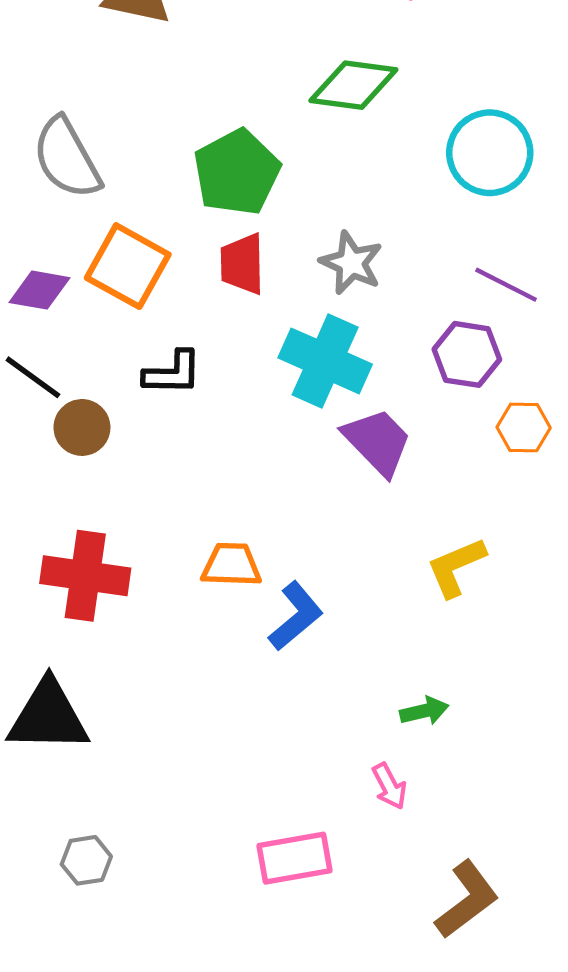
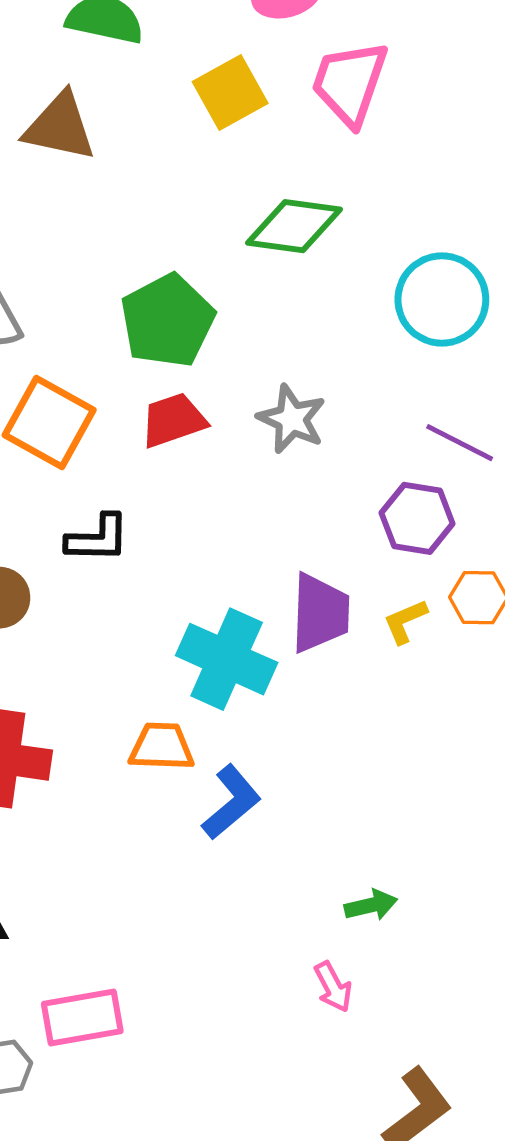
red trapezoid: (242, 264) -> (173, 420), turned 72
cyan cross: (325, 361) -> (227, 659), moved
purple trapezoid: (377, 442) -> (320, 613), turned 46
yellow L-shape: (456, 567) -> (405, 621), moved, size x0.7
pink rectangle: (295, 858) -> (82, 1018), moved

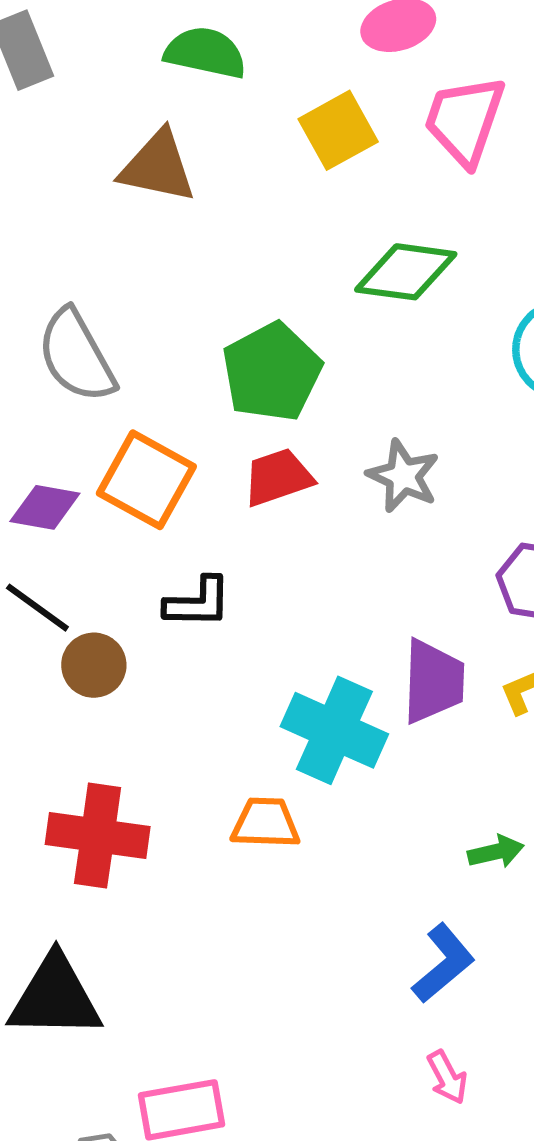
blue L-shape: (231, 802) -> (443, 963), moved
green arrow: (371, 905) -> (496, 852), moved

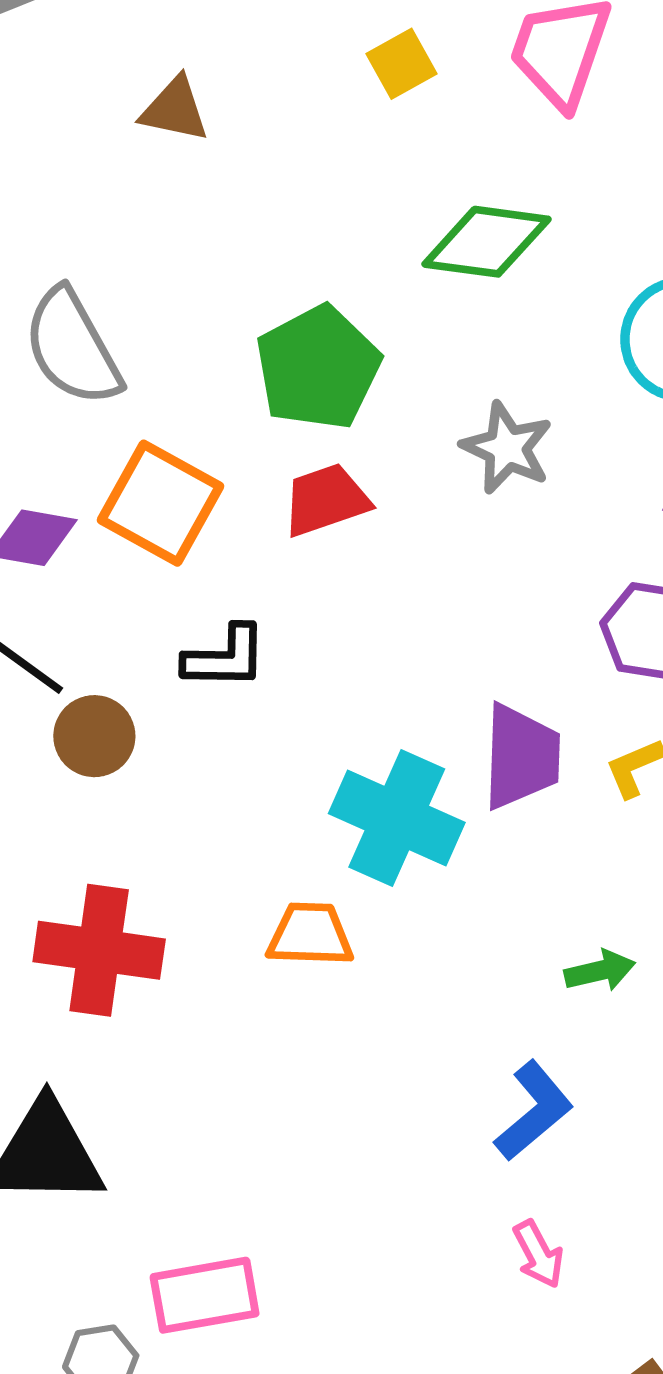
yellow square: (338, 130) -> (401, 64), size x0.7
brown triangle: (158, 167) -> (175, 109), size x0.7
gray star: (403, 476) -> (507, 448), moved

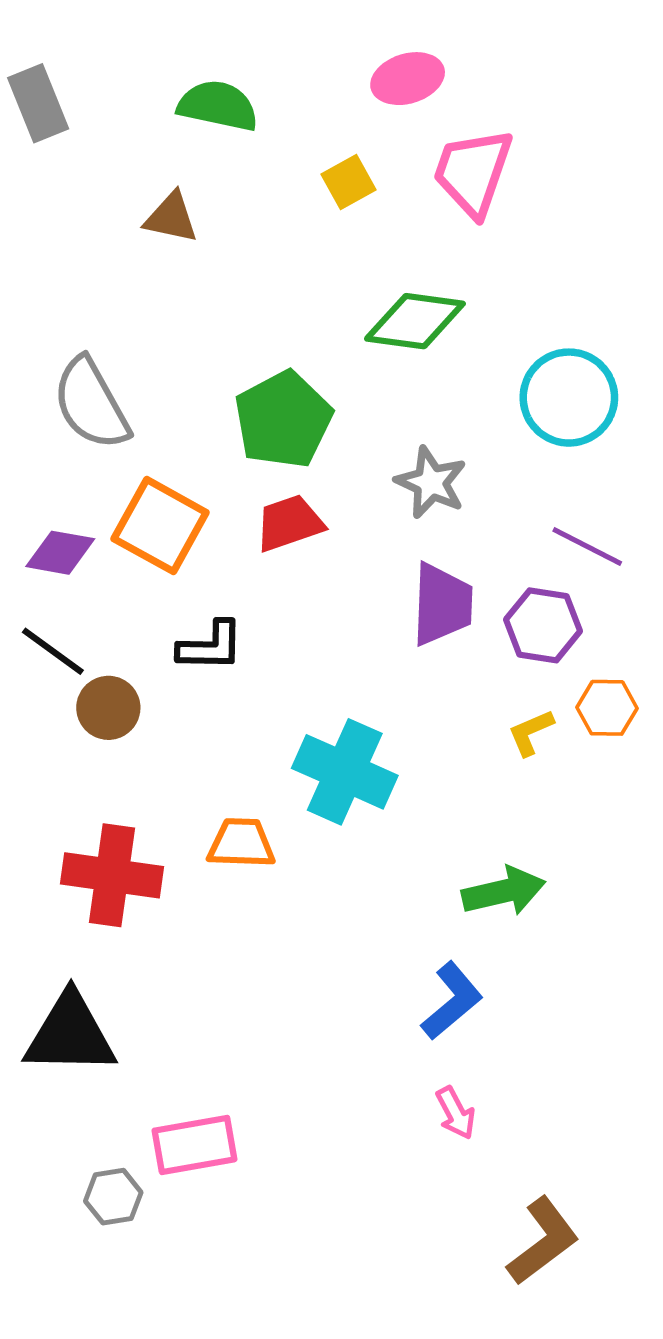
purple trapezoid: (521, 757) -> (442, 604), moved
orange trapezoid: (310, 935) -> (241, 843), moved
green arrow: (600, 971) -> (504, 891), size x1.5

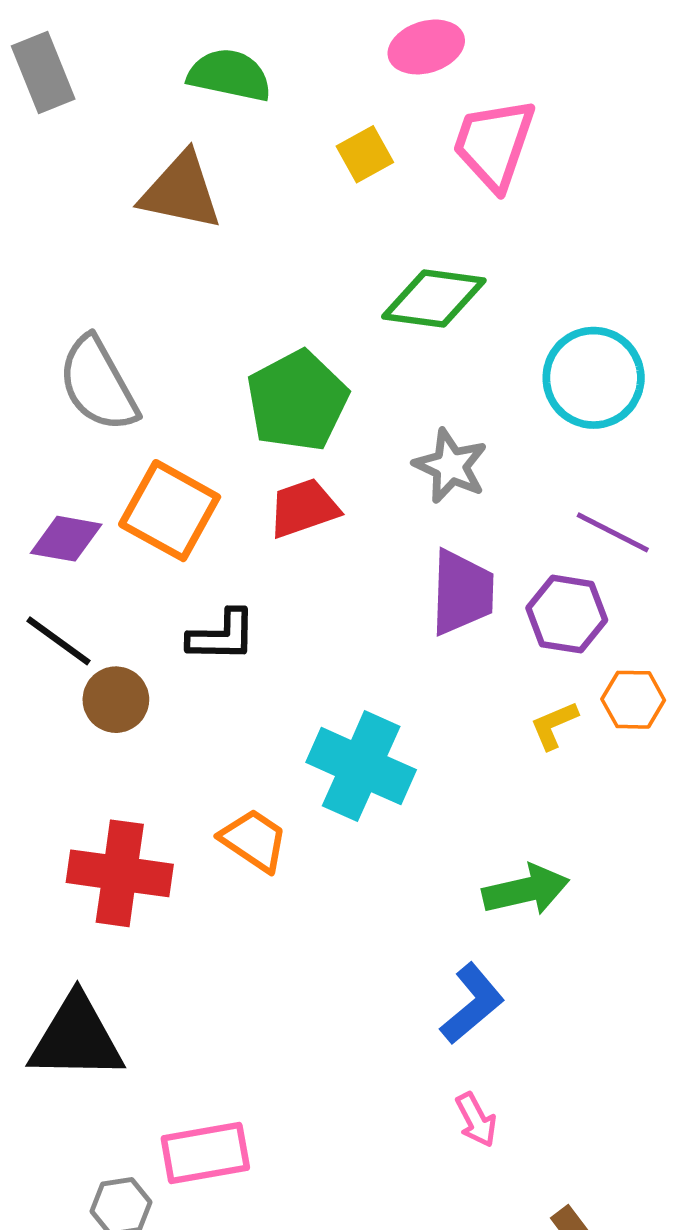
brown triangle: (171, 218) -> (181, 191), size x1.5
orange trapezoid: (241, 843) -> (254, 840), turned 32

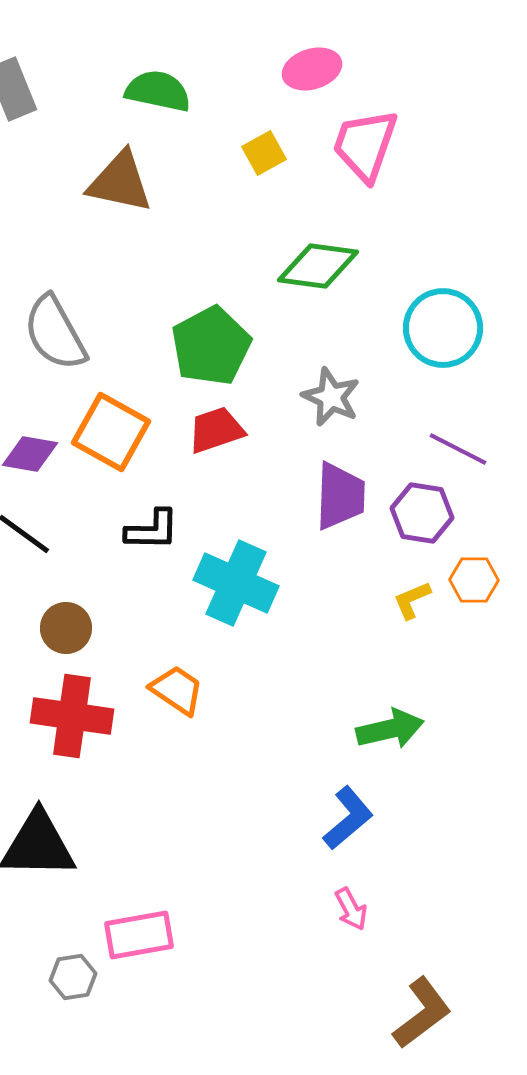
brown circle: (116, 700) -> (66, 628), moved
cyan cross: (361, 766) -> (236, 583), moved

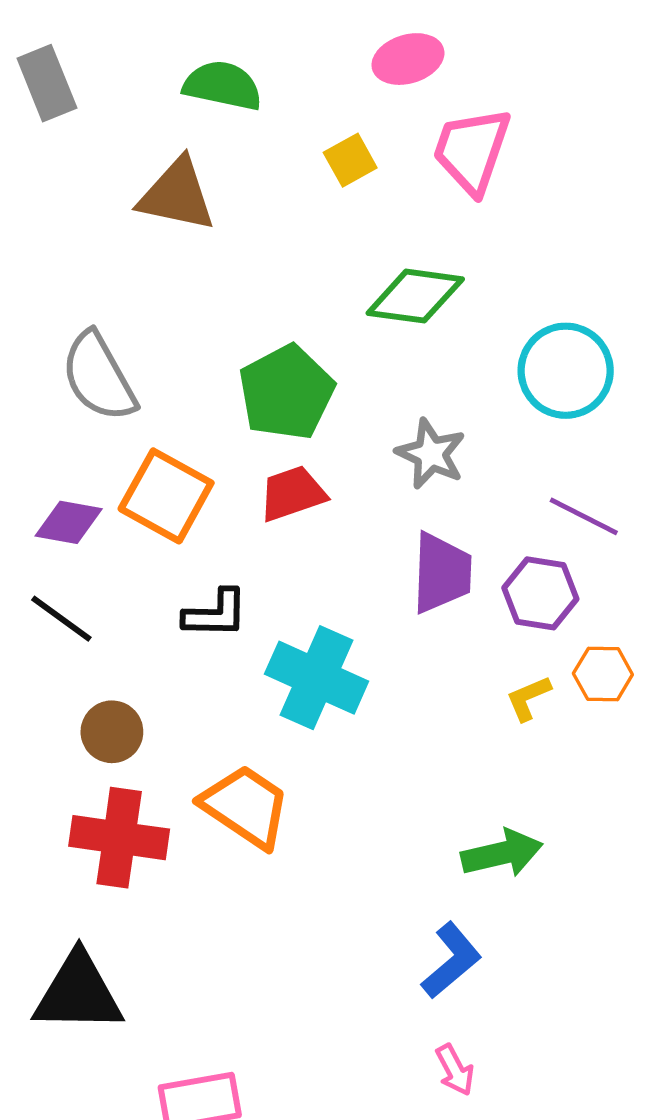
orange trapezoid: (177, 690) -> (246, 806), size x1.4

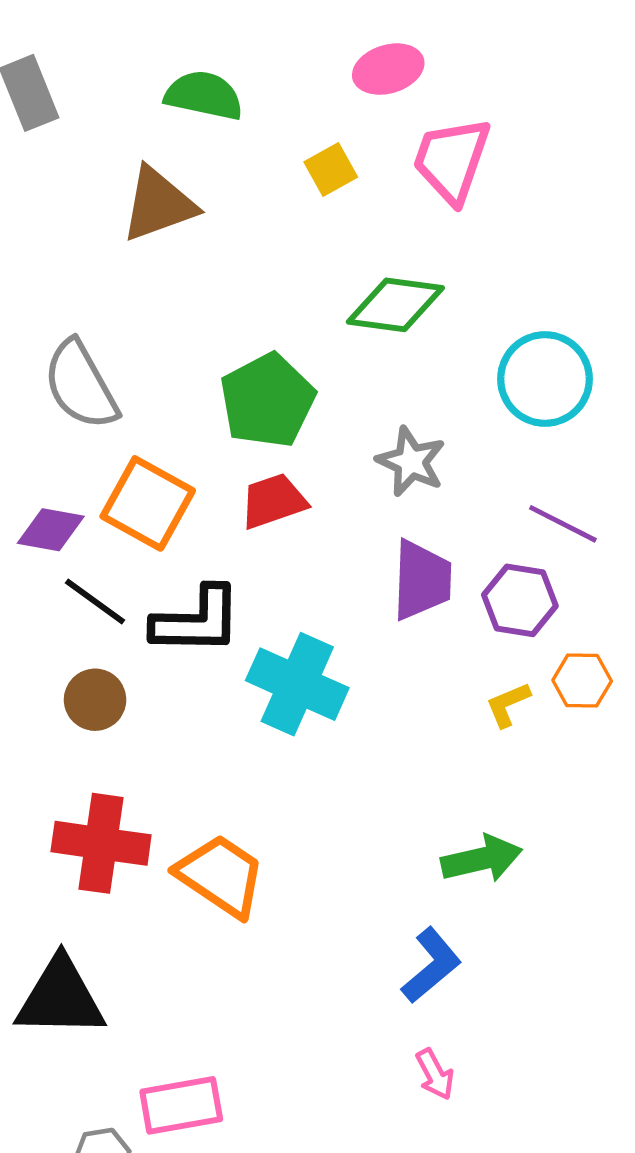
brown triangle: (177, 195) -> (158, 204), turned -32
black L-shape: (215, 614) -> (197, 621), size x1.4
black line: (61, 619) -> (95, 602), moved
brown circle: (112, 732) -> (95, 700), moved
orange trapezoid: (246, 806) -> (221, 876), moved

